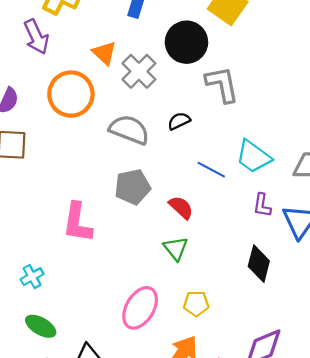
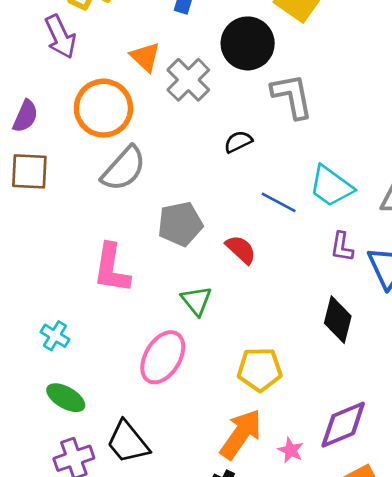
gray semicircle: (129, 130) -> (124, 169), moved, turned 111
green triangle: (176, 248) -> (196, 301), moved
cyan cross: (32, 277) -> (55, 336), turned -30
yellow pentagon: (196, 304) -> (260, 369), size x1.4
pink ellipse: (140, 308) -> (163, 357), moved

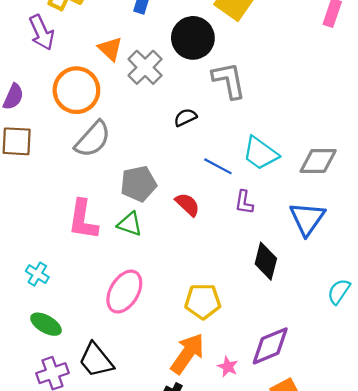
purple L-shape: (342, 247) -> (244, 202), moved
green triangle: (196, 301) -> (130, 224), moved, turned -32

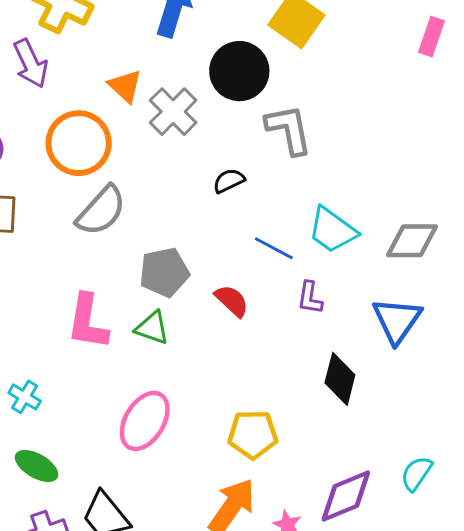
cyan semicircle: (339, 292) -> (416, 473), moved

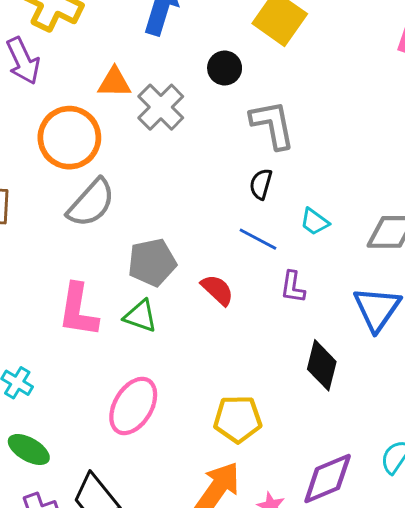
black circle: (239, 71) -> (225, 68), size x0.6
orange triangle: (125, 86) -> (114, 83), turned -42
black semicircle: (229, 181) -> (261, 184), moved, turned -48
cyan trapezoid: (332, 230) -> (315, 222), size x0.6

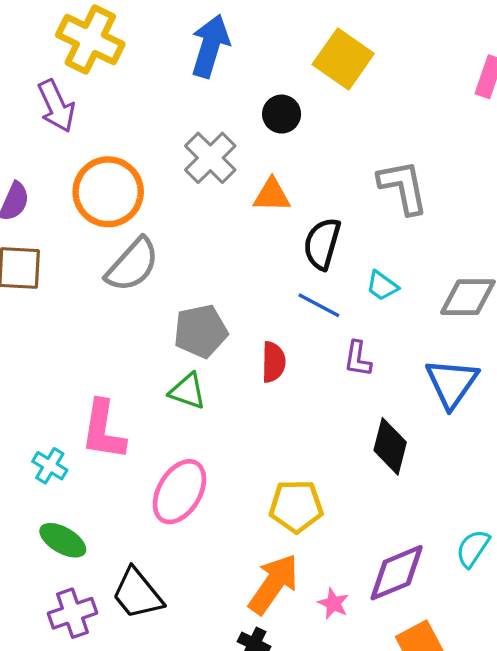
orange triangle: (114, 83) -> (272, 195), moved
gray L-shape: (272, 125) -> (403, 187), moved
black semicircle: (261, 184) -> (322, 244), size x1.5
red semicircle: (217, 290) -> (273, 362), turned 48
pink L-shape: (78, 310) -> (103, 430), moved

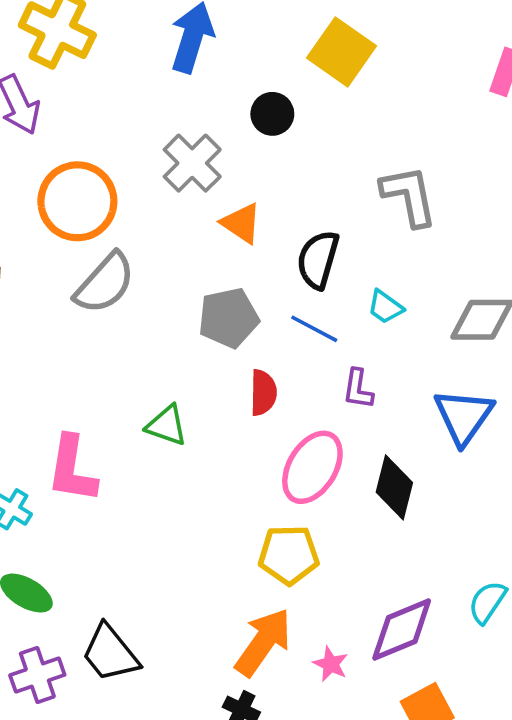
orange triangle: (272, 195) -> (241, 223), moved, turned 33
gray pentagon: (201, 331) -> (229, 318), moved
pink ellipse: (179, 492) -> (312, 467), moved

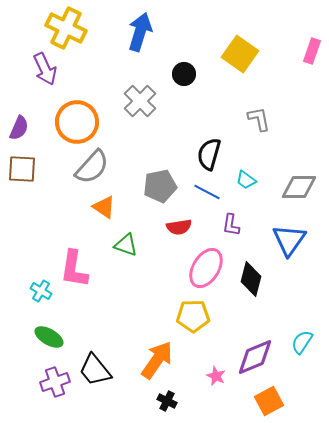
yellow square: (342, 52) -> (240, 54), moved
gray L-shape: (409, 196) -> (259, 119), size x0.7
orange triangle: (241, 223) -> (104, 207), moved
red semicircle: (263, 393) -> (179, 227), turned 80
orange arrow: (263, 642) -> (157, 360), moved

